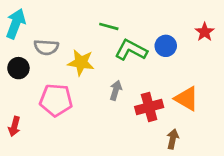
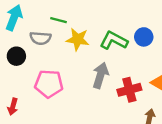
green line: (109, 26) -> (58, 20), moved
yellow star: (81, 63) -> (78, 39), moved
gray arrow: (116, 90) -> (100, 75), size x1.5

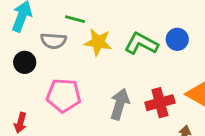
gray arrow: (100, 75) -> (120, 104), moved

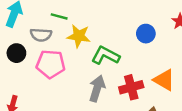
green L-shape: (141, 44) -> (106, 56), moved
pink pentagon: (64, 95) -> (51, 64), moved

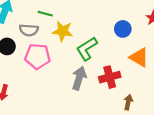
green L-shape: (106, 56) -> (87, 49), turned -60
orange triangle: (164, 80) -> (139, 57), moved

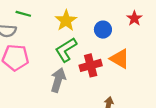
yellow star: (63, 31) -> (66, 21), moved, turned 30
red cross: (110, 77) -> (91, 65), moved

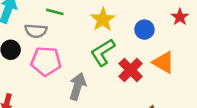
red cross: (91, 65) -> (131, 70), turned -30
gray arrow: (58, 80) -> (78, 86), moved

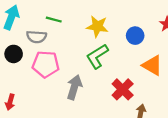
yellow star: (103, 19) -> (97, 26), turned -30
red cross: (131, 70) -> (123, 89), moved

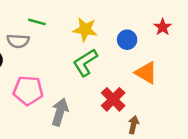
pink pentagon: (46, 64) -> (28, 90), moved
gray arrow: (74, 87) -> (60, 112), moved

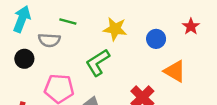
green L-shape: (85, 63) -> (98, 62), moved

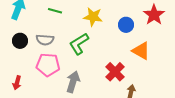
red star: (191, 26) -> (154, 15), size x1.5
gray semicircle: (49, 40) -> (45, 40), moved

